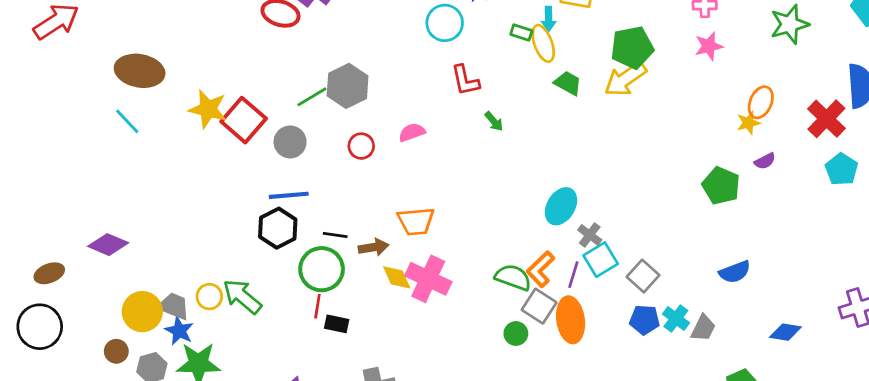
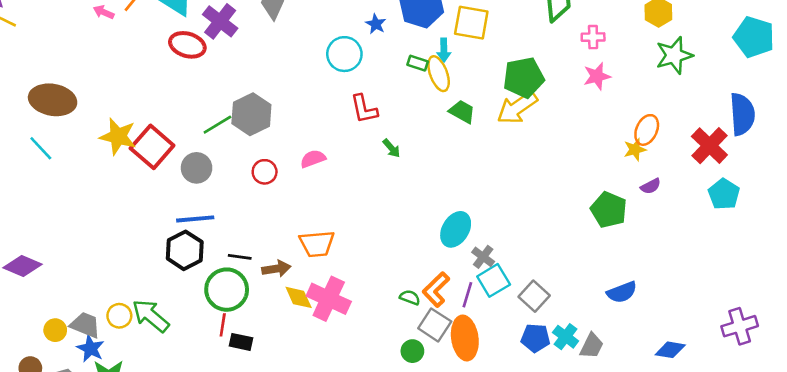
green semicircle: (513, 277) -> (410, 297), size x0.6
yellow circle: (142, 312) -> (55, 330), size x0.6

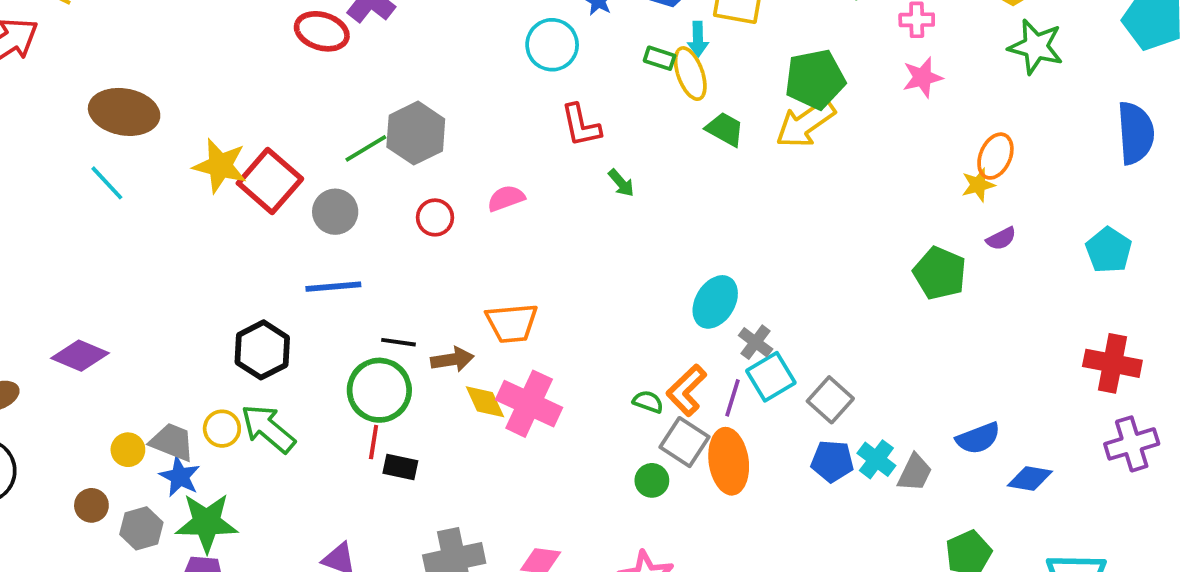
green star: (674, 55) -> (1036, 47), turned 30
red cross: (709, 146) -> (1112, 363), moved, turned -33
black hexagon: (185, 250) -> (262, 350), moved
blue semicircle: (622, 292) -> (978, 438), moved

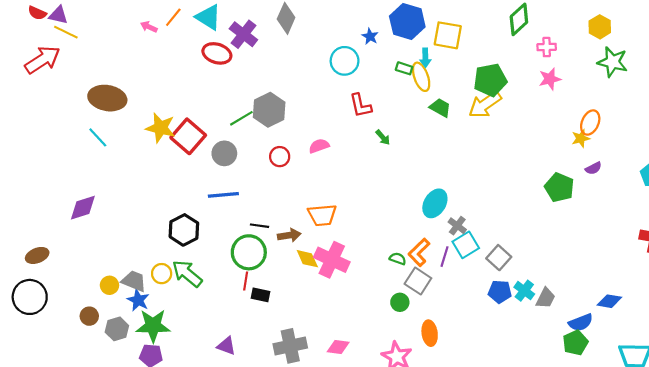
purple diamond: (80, 356) -> (83, 208), moved, turned -40
blue semicircle: (978, 438) -> (581, 322), moved
orange ellipse: (729, 461) -> (430, 333), moved, size x0.7

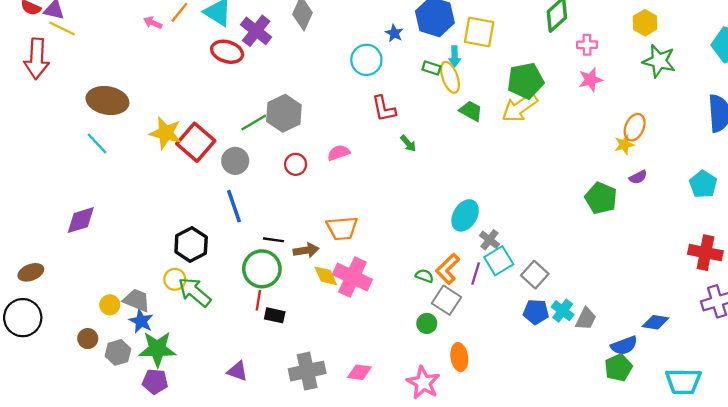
red arrow: (42, 60) -> (37, 59), turned 126
blue line: (223, 195) -> (234, 206), turned 76
yellow circle: (162, 274) -> (175, 279), moved

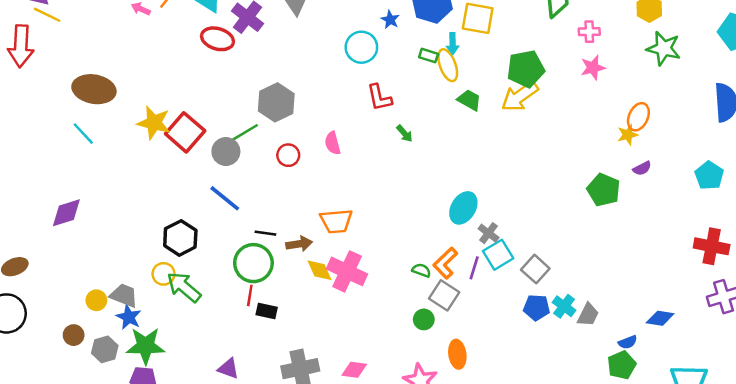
green line: (254, 123) -> (245, 132), moved
pink semicircle: (339, 153) -> (333, 143), turned -85
blue line: (234, 206) -> (225, 198), turned -32
blue semicircle: (624, 345) -> (628, 342), size x0.7

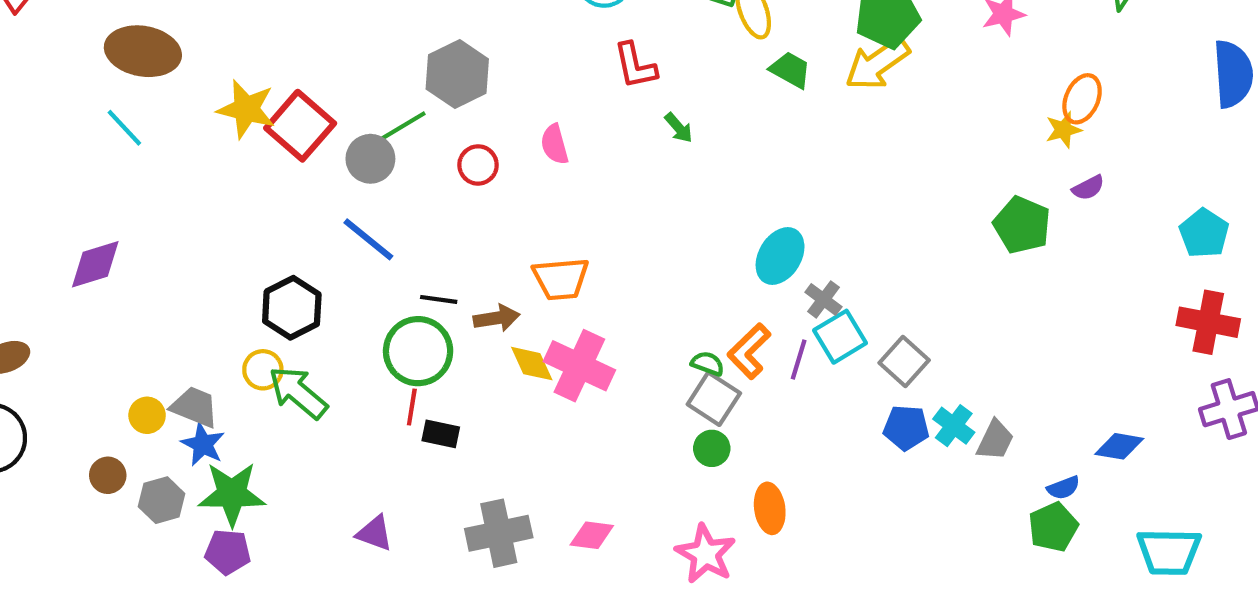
cyan pentagon: (709, 176) -> (1204, 233), moved
gray square: (444, 295) -> (714, 399), moved

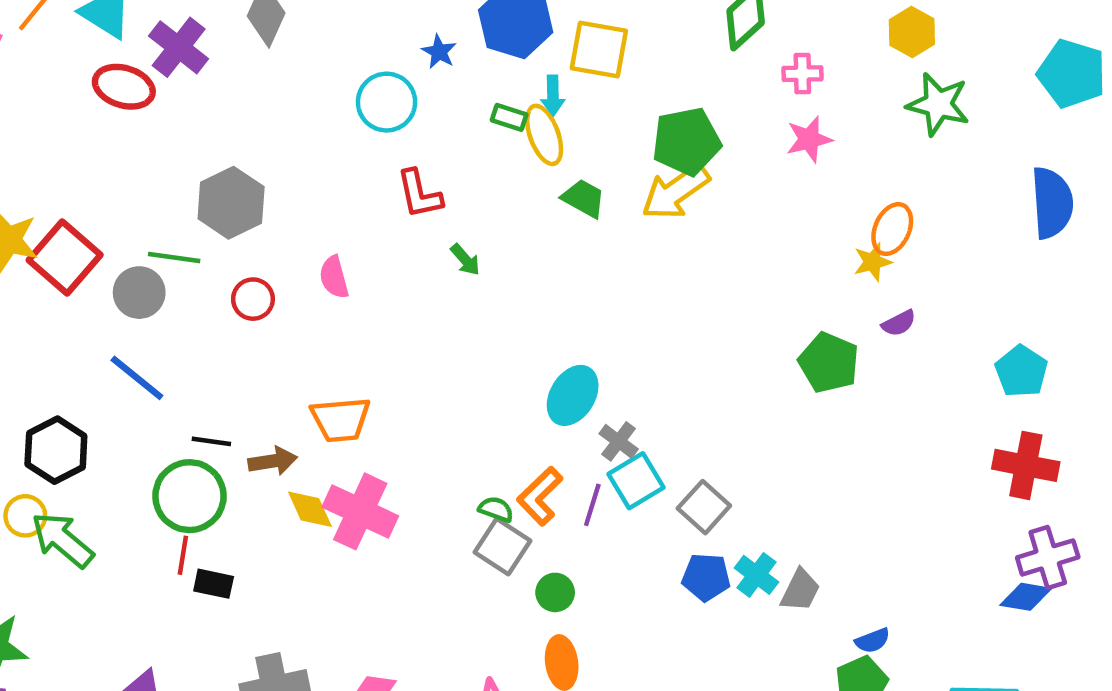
green line: (404, 126) -> (174, 257), turned 39
blue diamond: (1119, 446) -> (1026, 597), moved
green circle: (712, 448) -> (555, 592), moved

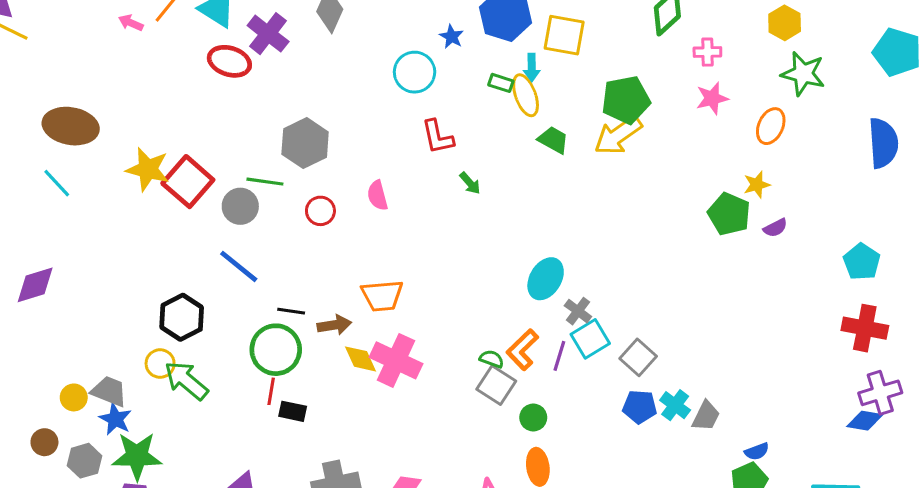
orange ellipse: (892, 229) -> (771, 126), moved
green pentagon: (829, 363) -> (729, 214), moved

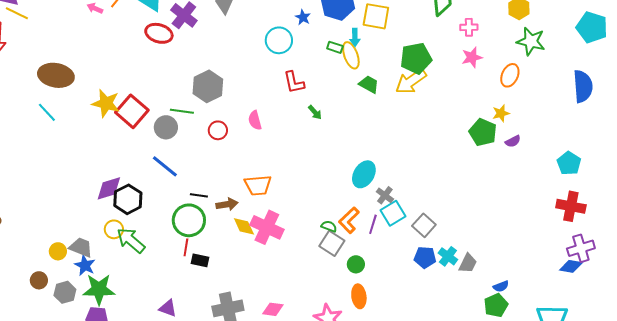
purple diamond: (35, 285) -> (109, 188), moved

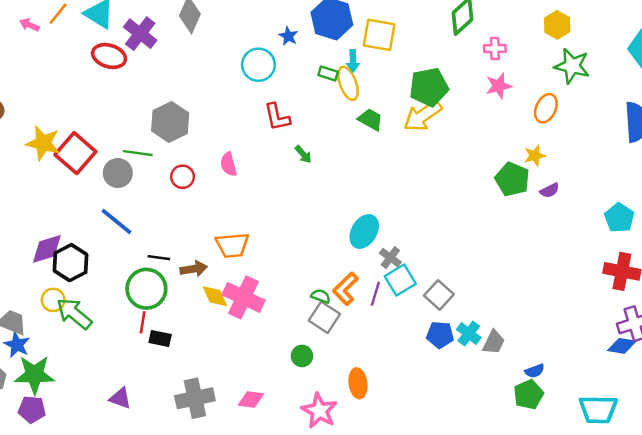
green circle: (356, 264) -> (302, 356), moved

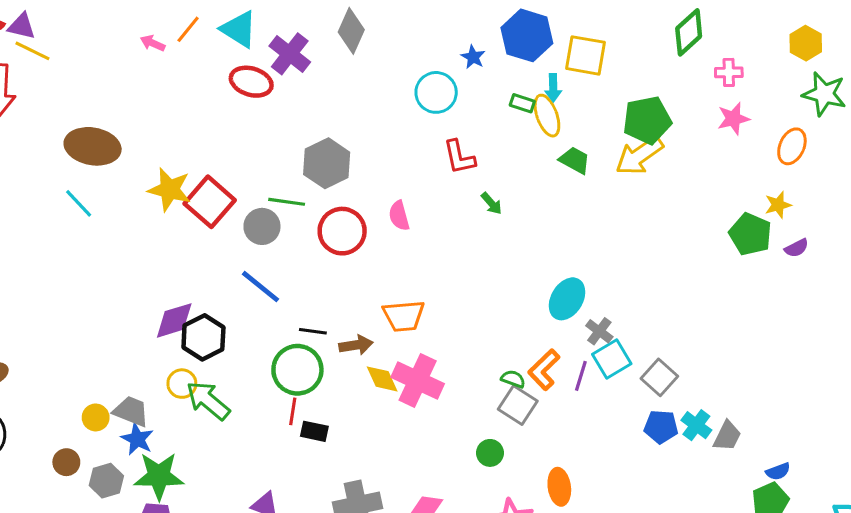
red circle: (182, 177) -> (342, 231), size x1.6

